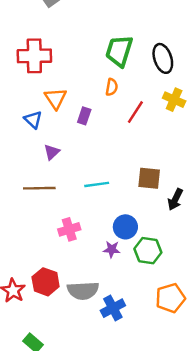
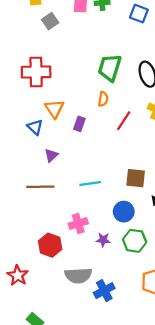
blue circle: (125, 227) -> (124, 212), moved
pink cross: (69, 229) -> (78, 223), moved
red hexagon: (46, 282) -> (50, 245), moved

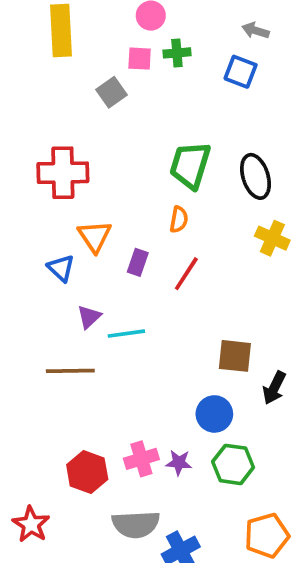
gray square: (50, 21) -> (111, 92), moved
red line: (124, 121) -> (186, 274), moved
cyan line: (90, 183) -> (126, 334), moved
pink cross: (78, 223) -> (141, 459), moved

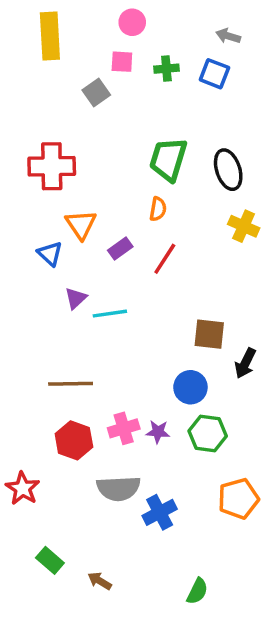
green cross: (177, 53) -> (166, 69), moved
purple rectangle: (138, 262) -> (120, 248), turned 35
brown line: (70, 371) -> (71, 384), moved

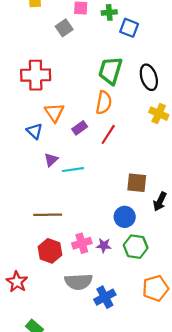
blue square: (214, 74) -> (129, 28), moved
orange semicircle: (158, 209) -> (104, 103), size x1.5

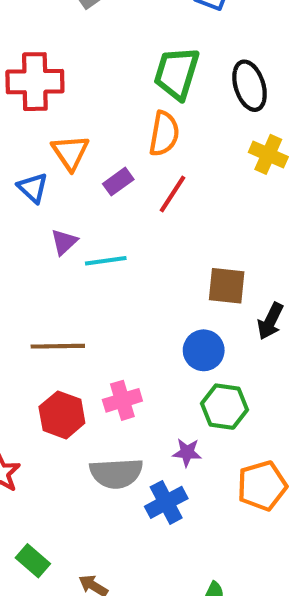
purple star: (104, 245) -> (187, 452), moved

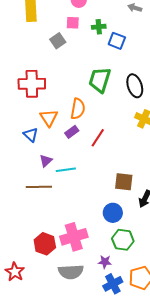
orange semicircle: (164, 134) -> (78, 109), moved
brown line: (58, 346) -> (39, 187), moved
pink cross: (122, 400) -> (74, 237), size x1.5
blue cross: (166, 502) -> (113, 284), moved

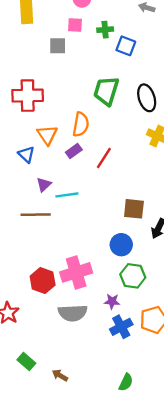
gray square: (58, 41) -> (58, 46), turned 35

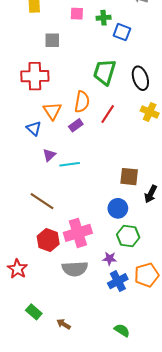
gray square: (58, 46) -> (52, 40), moved
red line: (104, 158) -> (108, 114), moved
brown line: (36, 215) -> (42, 201), moved, turned 35
green semicircle: (126, 382) -> (122, 330), turned -84

